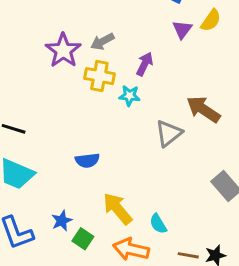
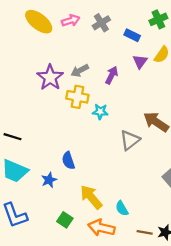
purple arrow: (145, 64) -> (112, 75), moved
blue semicircle: (87, 160) -> (68, 161), turned 78
blue star: (62, 221) -> (49, 180), moved

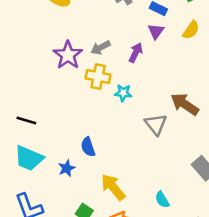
purple triangle: (140, 62) -> (156, 31), moved
gray triangle: (130, 140) -> (156, 124), turned -30
cyan semicircle: (122, 208) -> (162, 200), moved

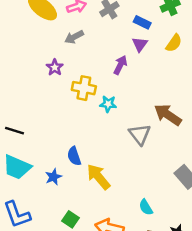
gray arrow: (101, 48) -> (74, 37), moved
purple star: (68, 55) -> (55, 67), size x0.6
yellow arrow: (113, 187) -> (98, 177), moved

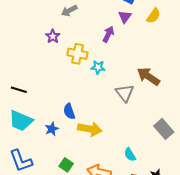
yellow arrow: (98, 177) -> (90, 129), turned 140

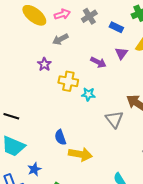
purple triangle: (125, 17) -> (121, 53), moved
purple arrow: (108, 34) -> (98, 62), turned 91
blue star: (52, 129) -> (34, 169), moved

